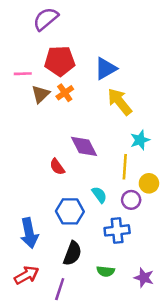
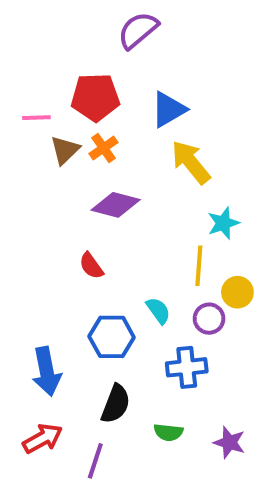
purple semicircle: (46, 19) -> (138, 30), moved
purple diamond: (84, 146) -> (116, 205), moved, turned -48

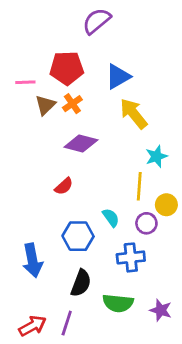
red semicircle: (91, 266) -> (64, 186), turned -96
green semicircle: (168, 432) -> (118, 303), size x1.5
red arrow: (43, 438) -> (32, 326), moved

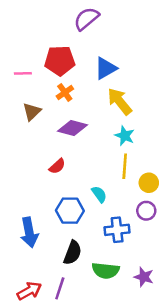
brown triangle: (45, 105) -> (32, 112), moved
cyan star: (156, 156) -> (125, 136), moved, turned -30
purple circle: (146, 223) -> (146, 211), moved

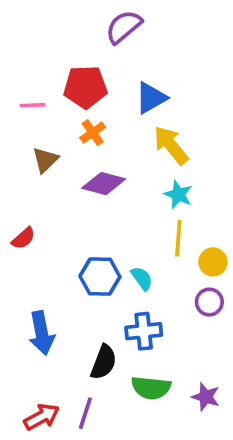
red semicircle: (57, 166) -> (23, 238), moved
blue hexagon: (70, 211) -> (100, 277), moved
blue cross: (117, 230) -> (144, 331), moved

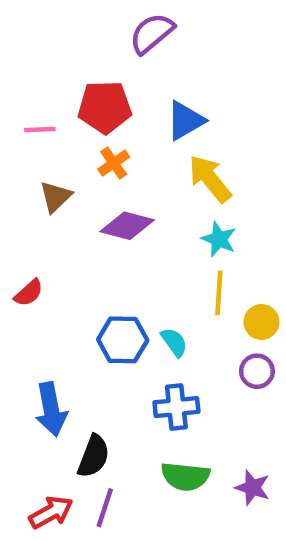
black semicircle: (104, 362) -> (94, 456), moved

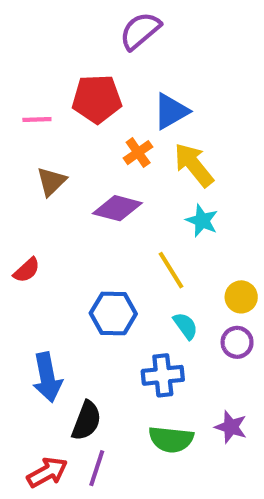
orange cross: (114, 163) -> (138, 153), moved
yellow line: (219, 293) -> (171, 270), moved, turned -36
cyan semicircle: (174, 342) -> (185, 326), moved
purple star: (252, 488) -> (231, 427), moved

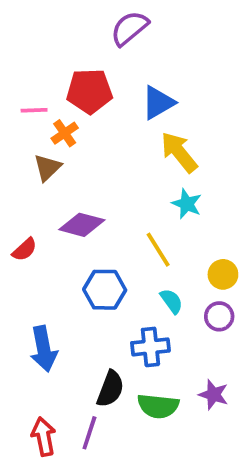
orange cross: (138, 153) -> (65, 133), moved
purple diamond: (117, 208) -> (82, 225), moved
black semicircle: (86, 421) -> (110, 389), moved
red arrow: (47, 472) -> (44, 437), turned -72

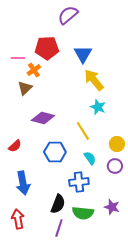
blue triangle: (158, 103) -> (83, 54), turned -30
red semicircle: (25, 250) -> (15, 146), moved
purple line: (89, 433) -> (59, 228), moved
red arrow: (44, 437) -> (18, 219), moved

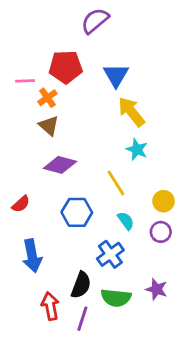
brown triangle: (25, 88) -> (49, 126), moved, turned -35
blue cross: (79, 182) -> (110, 254), turned -30
red arrow: (18, 219) -> (50, 306), moved

